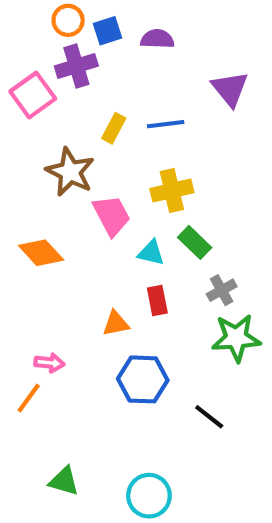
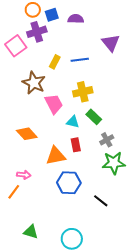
orange diamond: (41, 253) -> (27, 134), moved
orange triangle: (116, 323) -> (56, 156), size x1.5

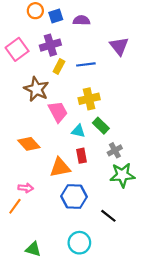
purple cross: (37, 32) -> (50, 45), moved
cyan circle: (72, 239) -> (79, 243), moved

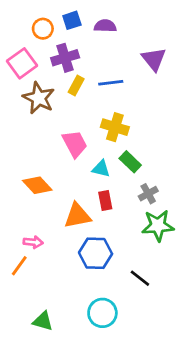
orange circle: (35, 11) -> (43, 29), moved
brown star: (36, 89) -> (39, 98), moved
yellow cross: (89, 99) -> (115, 127), turned 30

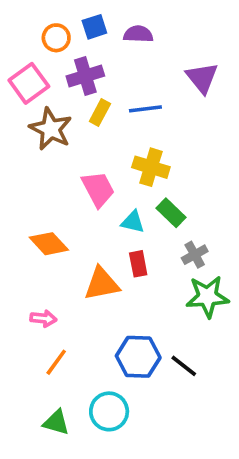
blue hexagon: (96, 253) -> (138, 357), moved
orange line: (19, 266) -> (56, 362), moved
cyan circle: (102, 313) -> (109, 411), moved

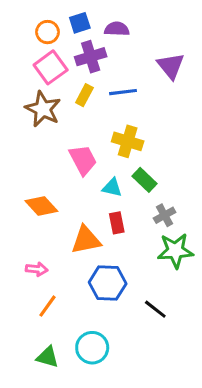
purple cross: (85, 76) -> (91, 57), moved
pink square: (29, 83) -> (51, 67), moved
blue hexagon: (138, 357) -> (108, 283), moved

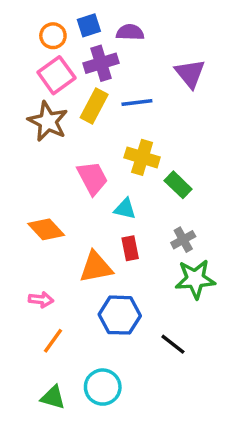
yellow rectangle: (84, 95) -> (94, 106), size x1.4
green rectangle: (145, 180) -> (178, 185), moved

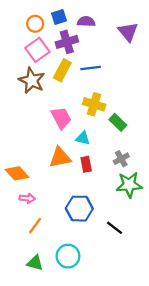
purple triangle: (190, 73) -> (128, 32), moved
orange diamond: (46, 229) -> (17, 173), moved
orange triangle: (96, 267) -> (60, 158), moved

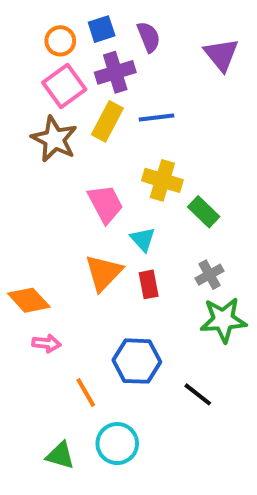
purple semicircle: (86, 22) -> (149, 37), turned 66
cyan triangle: (83, 138) -> (143, 239), turned 35
orange triangle: (60, 158) -> (103, 273), turned -35
orange line: (35, 226) -> (86, 392), moved, turned -66

